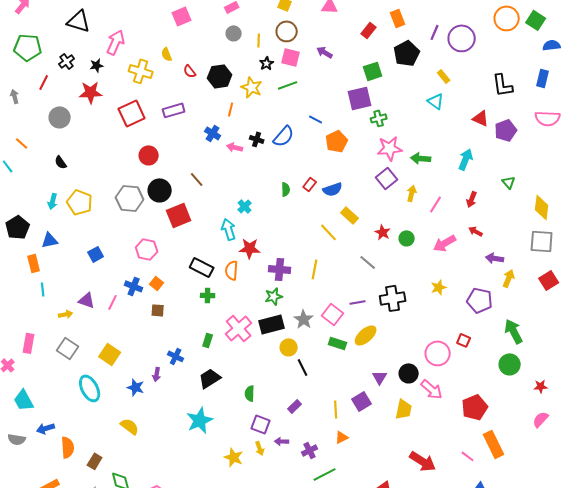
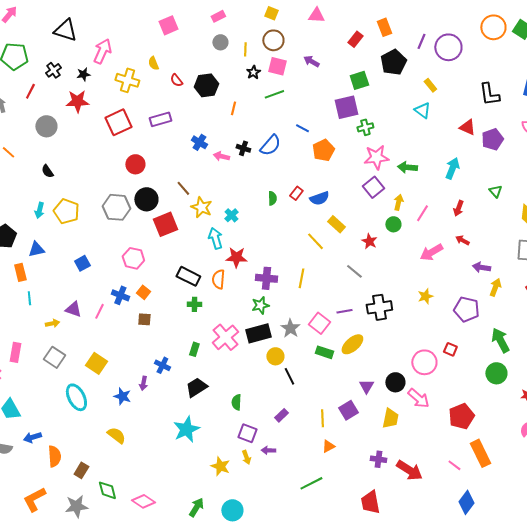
yellow star: (252, 87) -> (201, 207), moved
orange line: (231, 109) -> (233, 108), moved
green circle: (407, 238) -> (393, 224), moved
purple cross: (310, 450) -> (378, 459), moved, turned 35

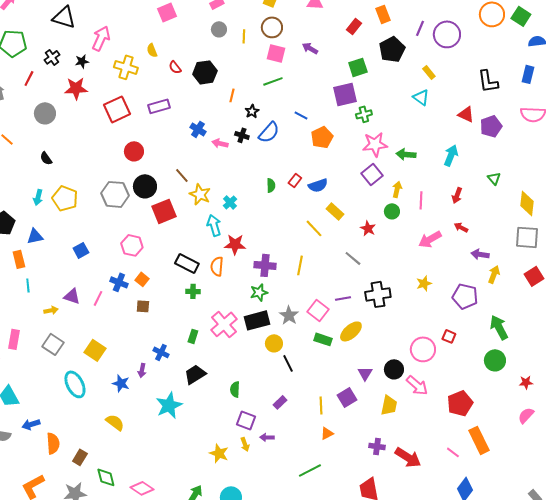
black star: (253, 72) -> (252, 111), moved
pink line: (422, 213) -> (421, 200), turned -30
cyan star: (186, 429) -> (169, 405), moved

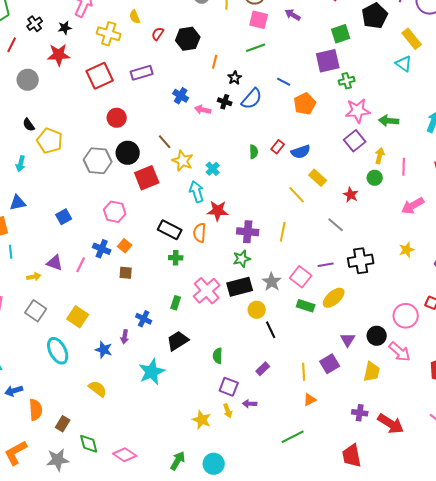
red semicircle: (175, 67) -> (158, 34), turned 72
yellow rectangle: (429, 72) -> (412, 39), size x1.5
yellow pentagon: (65, 198) -> (50, 141), moved

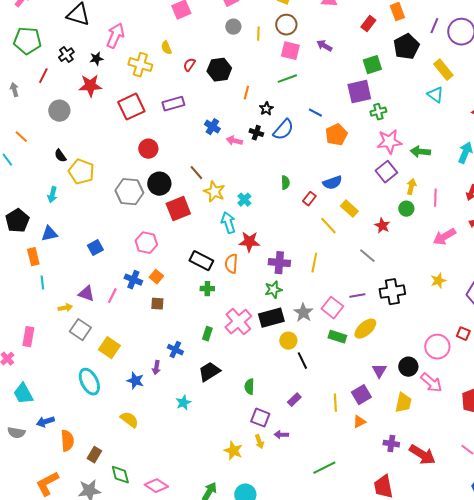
red rectangle: (278, 147) -> (309, 199), moved
gray square: (36, 311) -> (80, 330), moved
cyan star: (152, 372) -> (183, 403), size x0.6
orange triangle: (310, 400) -> (359, 422), moved

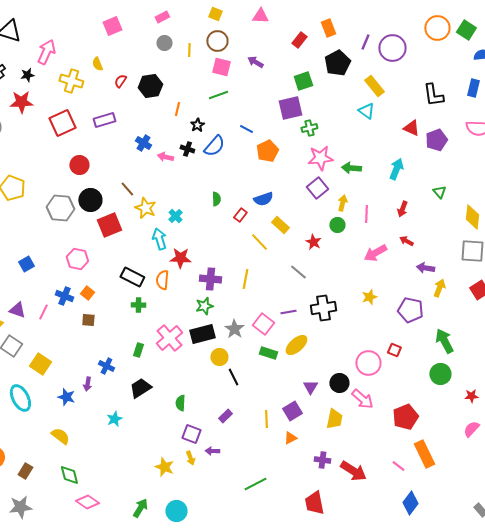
green diamond: (120, 475) -> (69, 475), moved

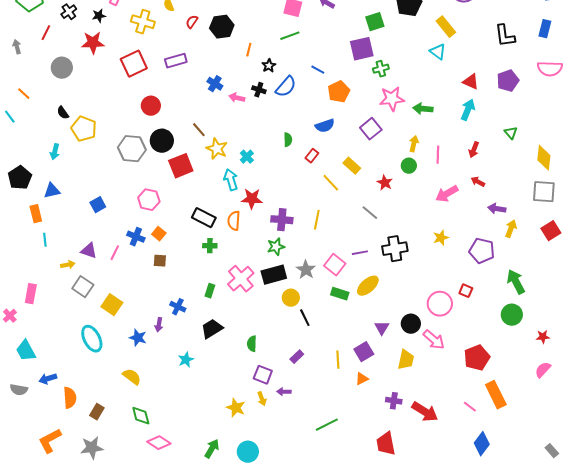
red triangle: (411, 128) -> (471, 82), moved
purple square: (317, 188) -> (371, 129), moved
blue semicircle: (263, 199) -> (325, 126), moved

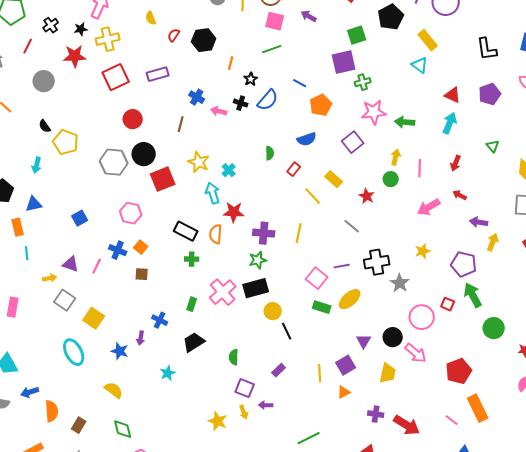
yellow cross: (143, 22) -> (108, 39), moved, turned -30
brown line: (199, 130) -> (181, 124), moved, turned 56
gray star: (306, 270) -> (400, 283), moved
green arrow: (516, 282) -> (473, 295), moved

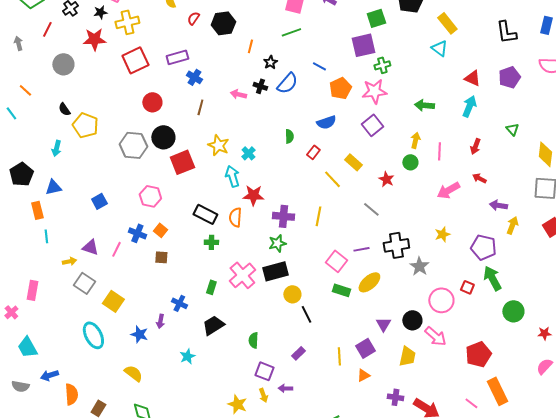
blue cross: (197, 97) -> (194, 77), moved
pink star: (374, 112) -> (374, 91), moved

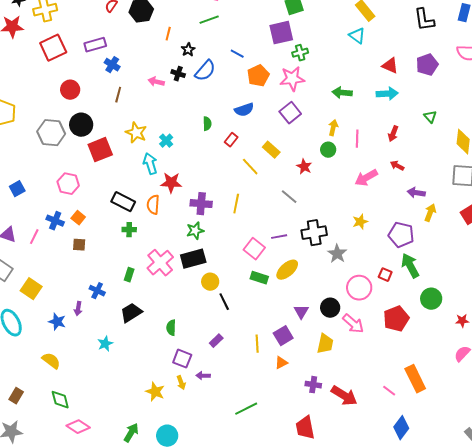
cyan arrow: (469, 106) -> (387, 94), turned 65
red pentagon: (478, 354) -> (396, 319), moved

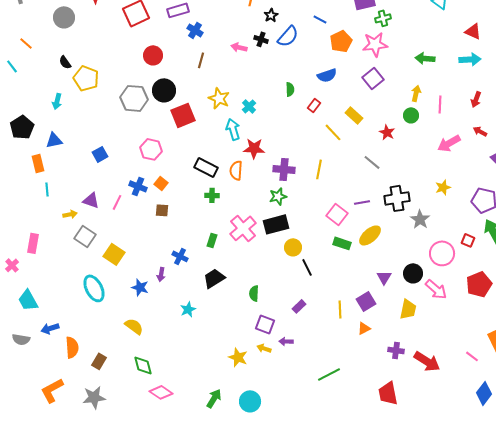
yellow arrow: (181, 383) -> (264, 348), turned 128

